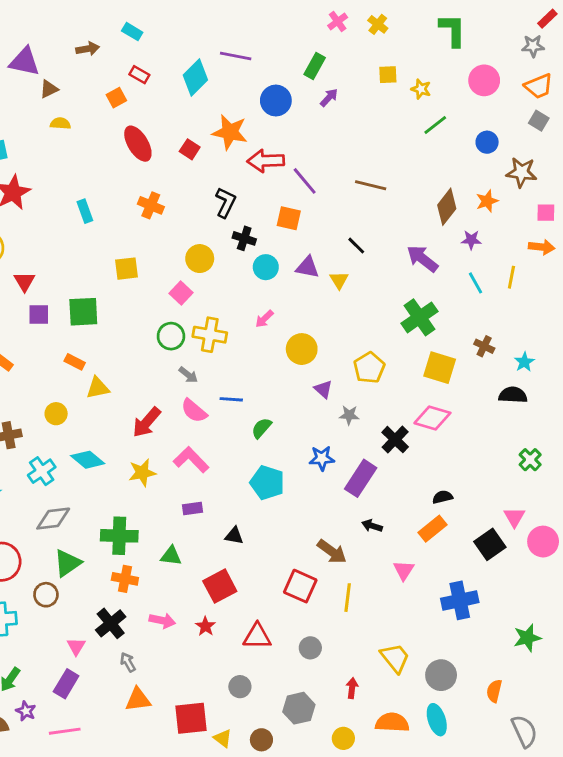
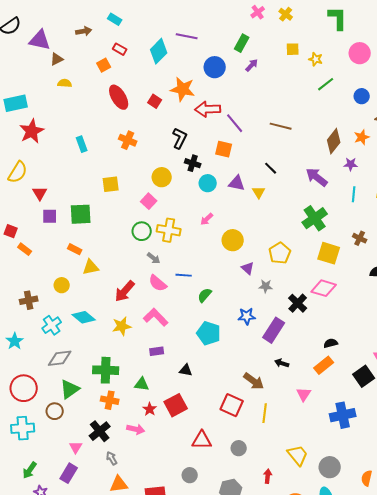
cyan line: (476, 283) -> (354, 194), turned 35
red star: (205, 626) -> (150, 409), moved

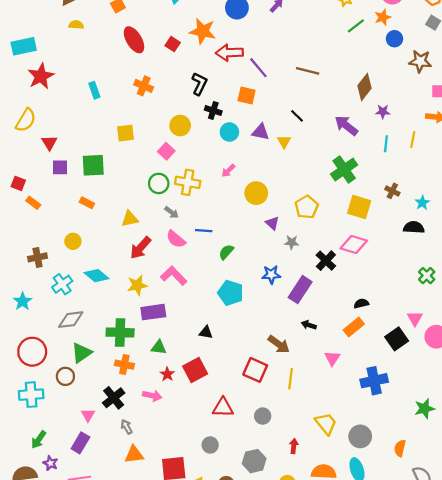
orange star: (362, 137) -> (383, 17), moved
yellow triangle: (91, 267) -> (130, 219), moved
purple rectangle: (157, 351) -> (153, 312), moved, size x1.6

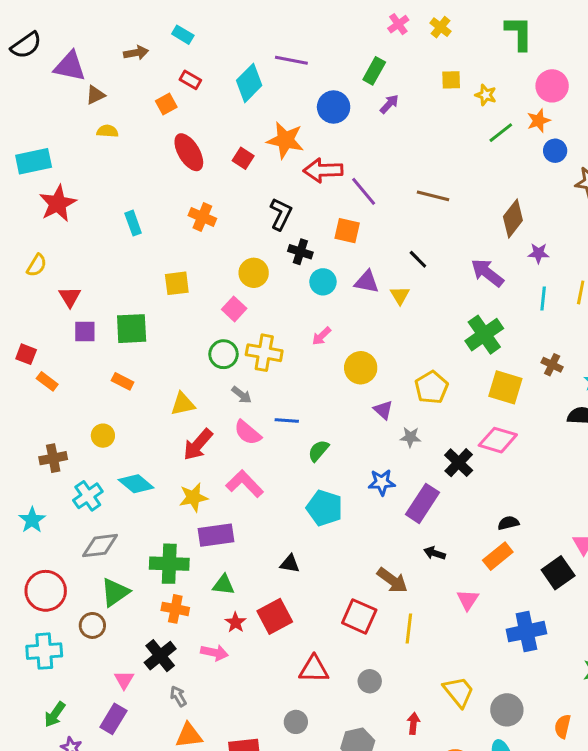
yellow semicircle: (26, 120) -> (37, 265), size x0.7

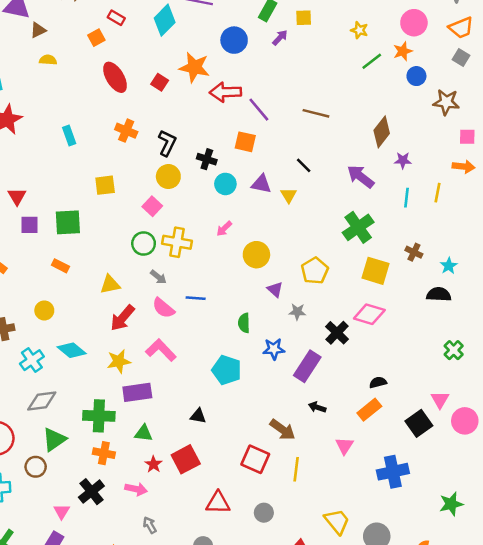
yellow square: (451, 80) -> (304, 18), moved
black L-shape: (281, 214) -> (167, 143), moved
green semicircle: (318, 451) -> (244, 323), moved, turned -42
gray arrow: (178, 696) -> (150, 525), moved

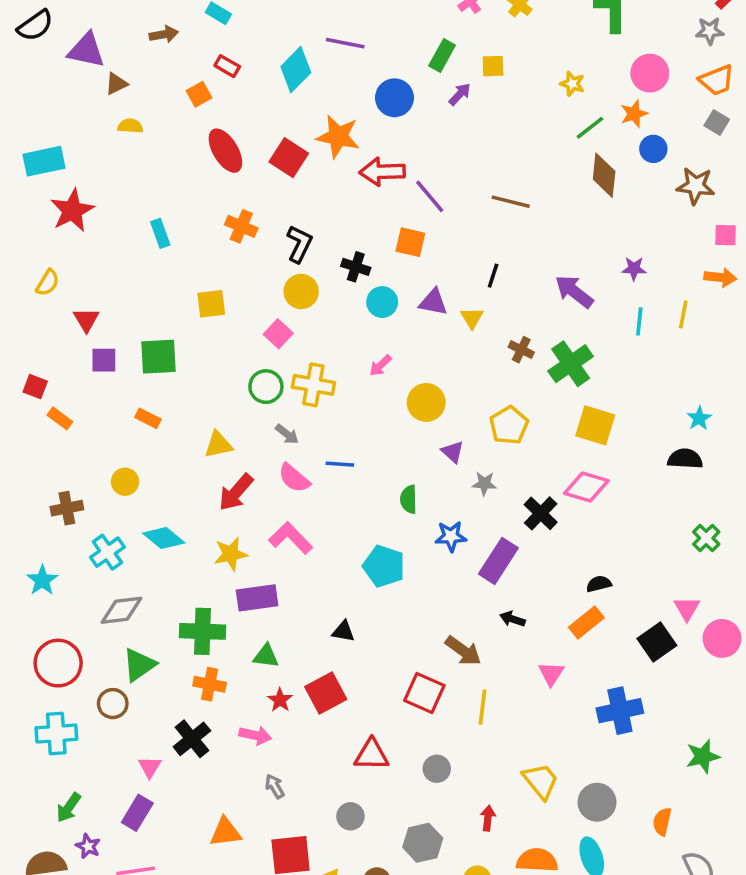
red square: (160, 82) -> (289, 158), size x1.5
brown diamond: (382, 132) -> (604, 175), moved, turned -32
black line: (304, 165) -> (493, 276), turned 63
brown cross: (414, 252) -> (521, 350), moved

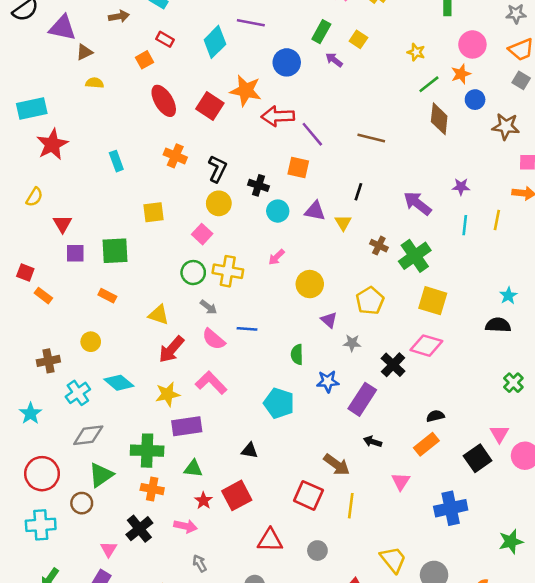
yellow square: (493, 66) -> (358, 39), turned 36
purple arrow: (460, 94) -> (334, 60), turned -96
yellow triangle: (218, 445) -> (159, 315), turned 30

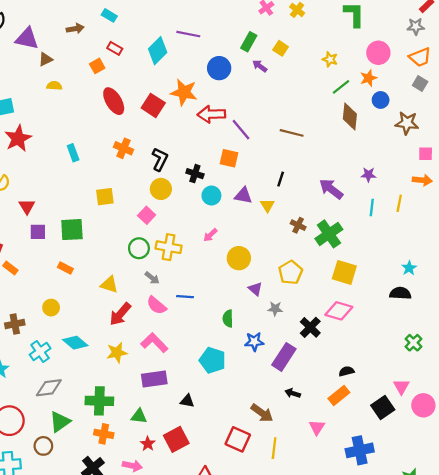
purple rectangle: (187, 426) -> (154, 379), moved

